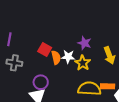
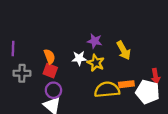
red square: (45, 49) -> (50, 71), moved
orange semicircle: (56, 58) -> (50, 57), moved

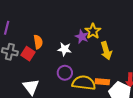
yellow star: (96, 63) -> (93, 31), moved
red square: (50, 71) -> (28, 54), moved
purple circle: (53, 90) -> (65, 73), moved

